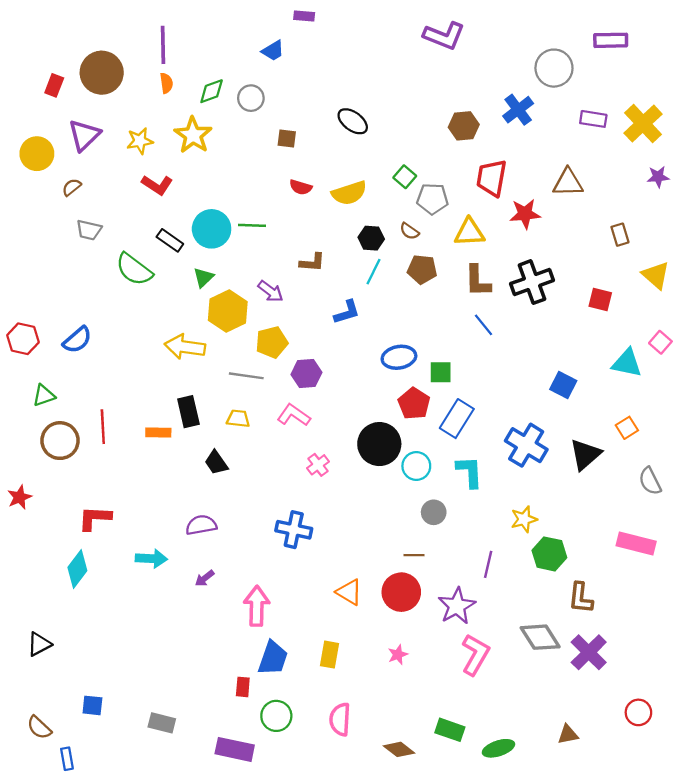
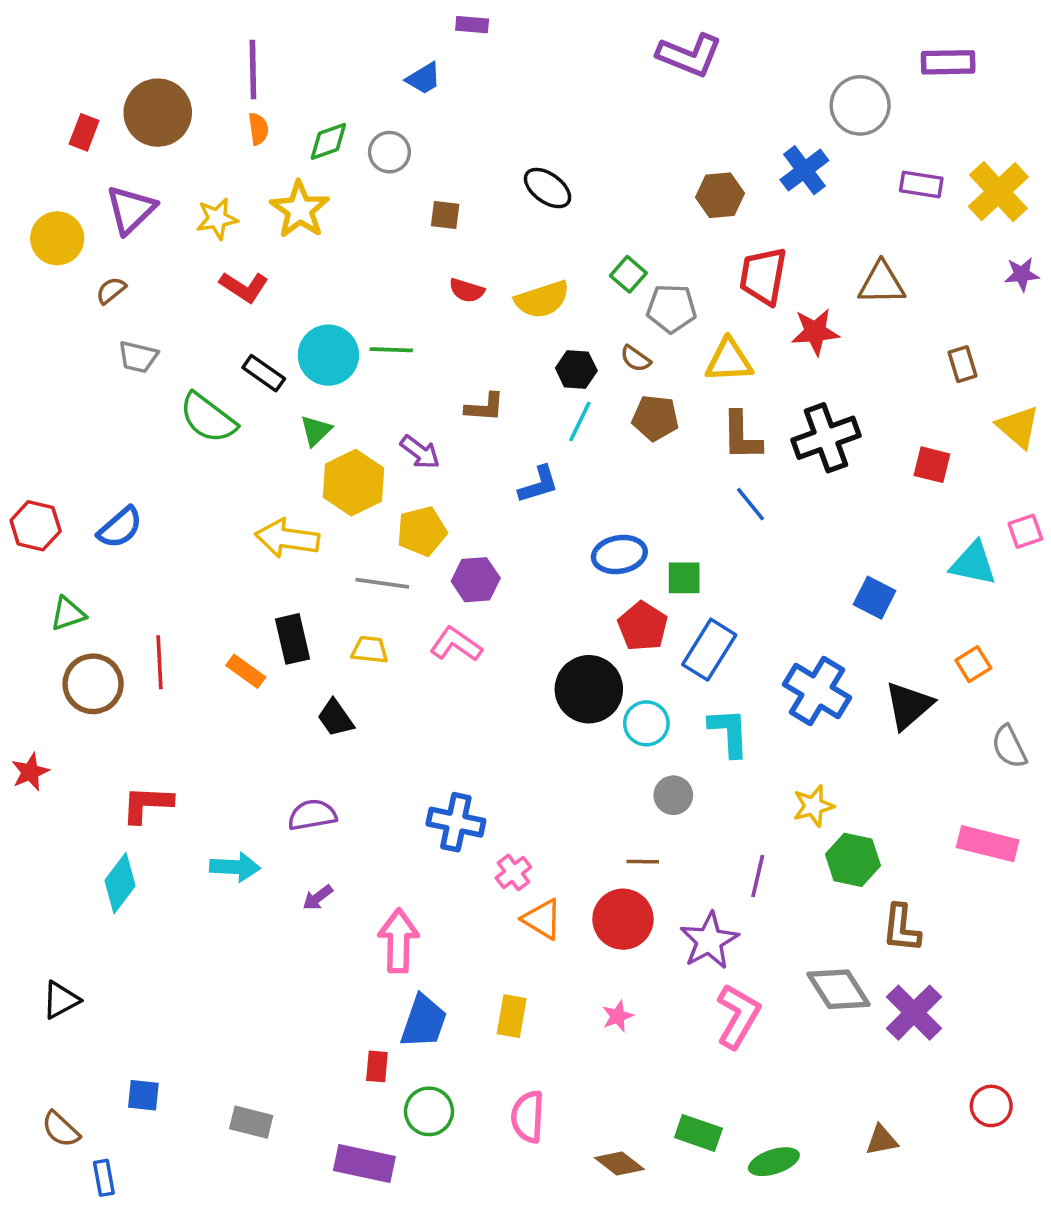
pink square: (660, 342) -> (1025, 531), turned 30
orange rectangle: (158, 432) -> (246, 671), turned 35
pink cross: (318, 465) -> (513, 872), moved

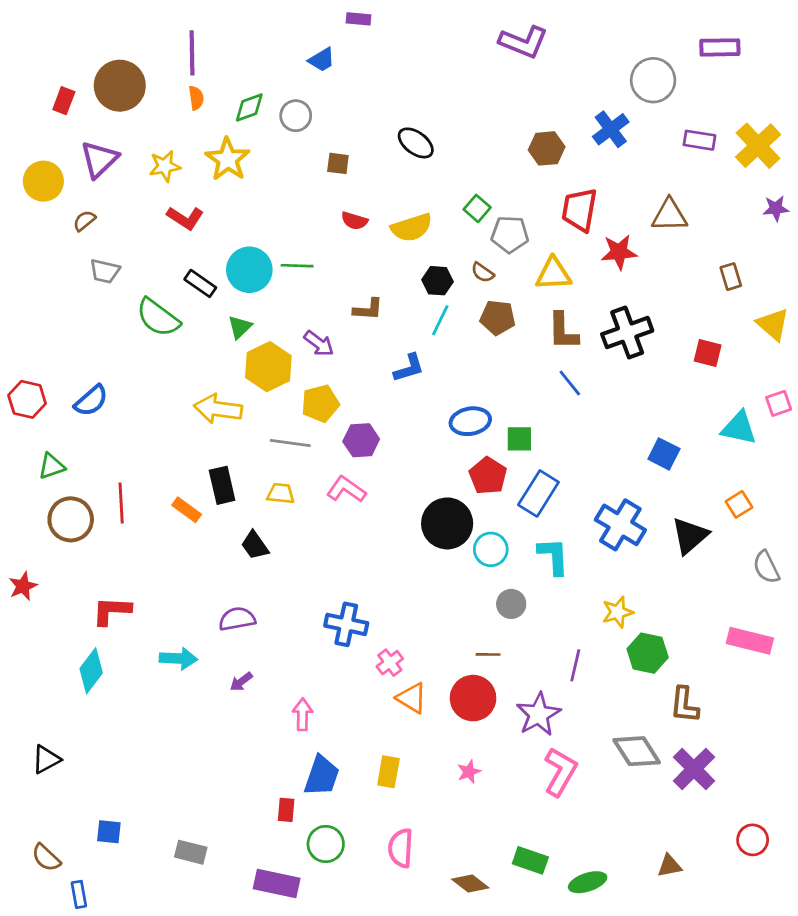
pink arrow: (398, 941) -> (303, 714), size x0.7

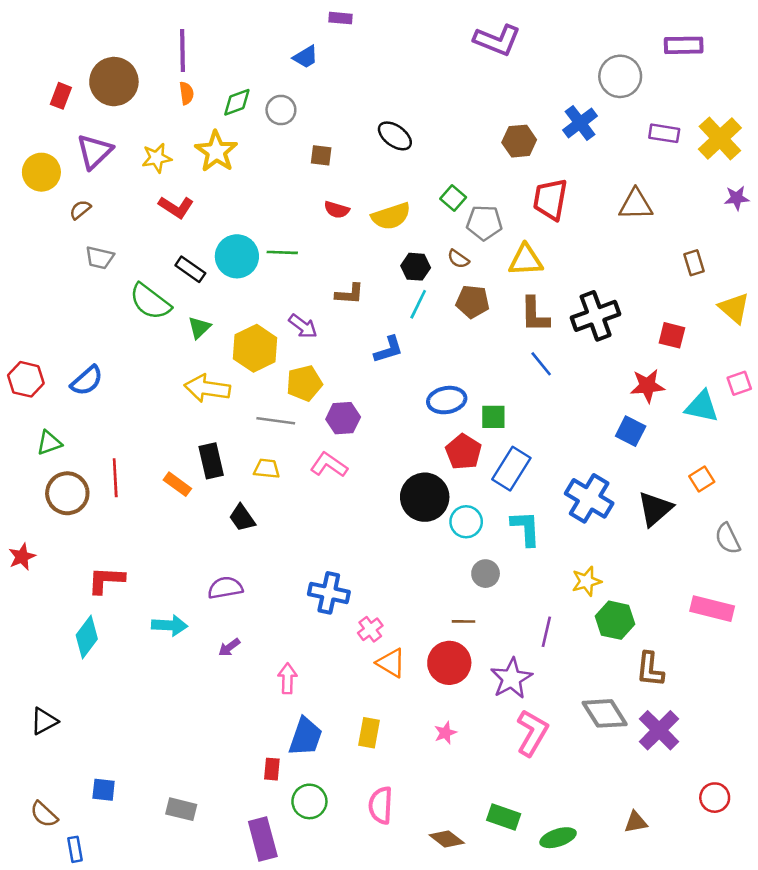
red star: (619, 252) -> (647, 386), moved
green triangle: (240, 327) -> (199, 328), moved
purple rectangle: (277, 884) -> (263, 839), turned 63

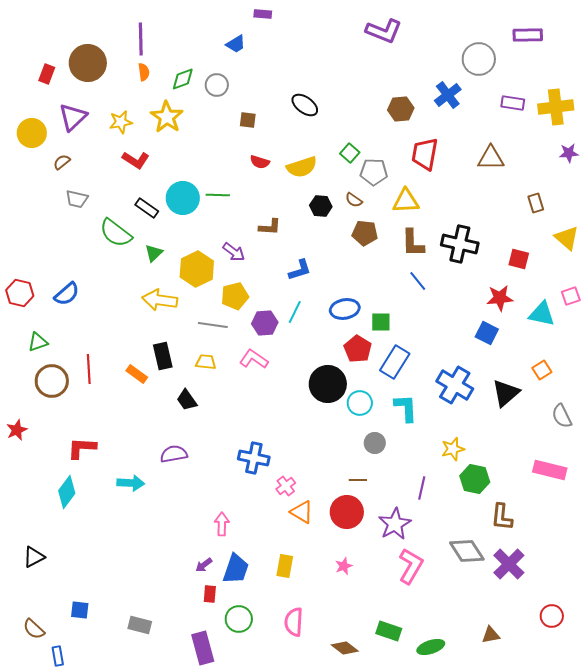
yellow cross: (720, 138) -> (556, 107), turned 36
cyan line: (418, 304) -> (295, 312), moved
black cross: (596, 316) -> (460, 244), turned 33
purple arrow: (229, 647) -> (204, 565), moved

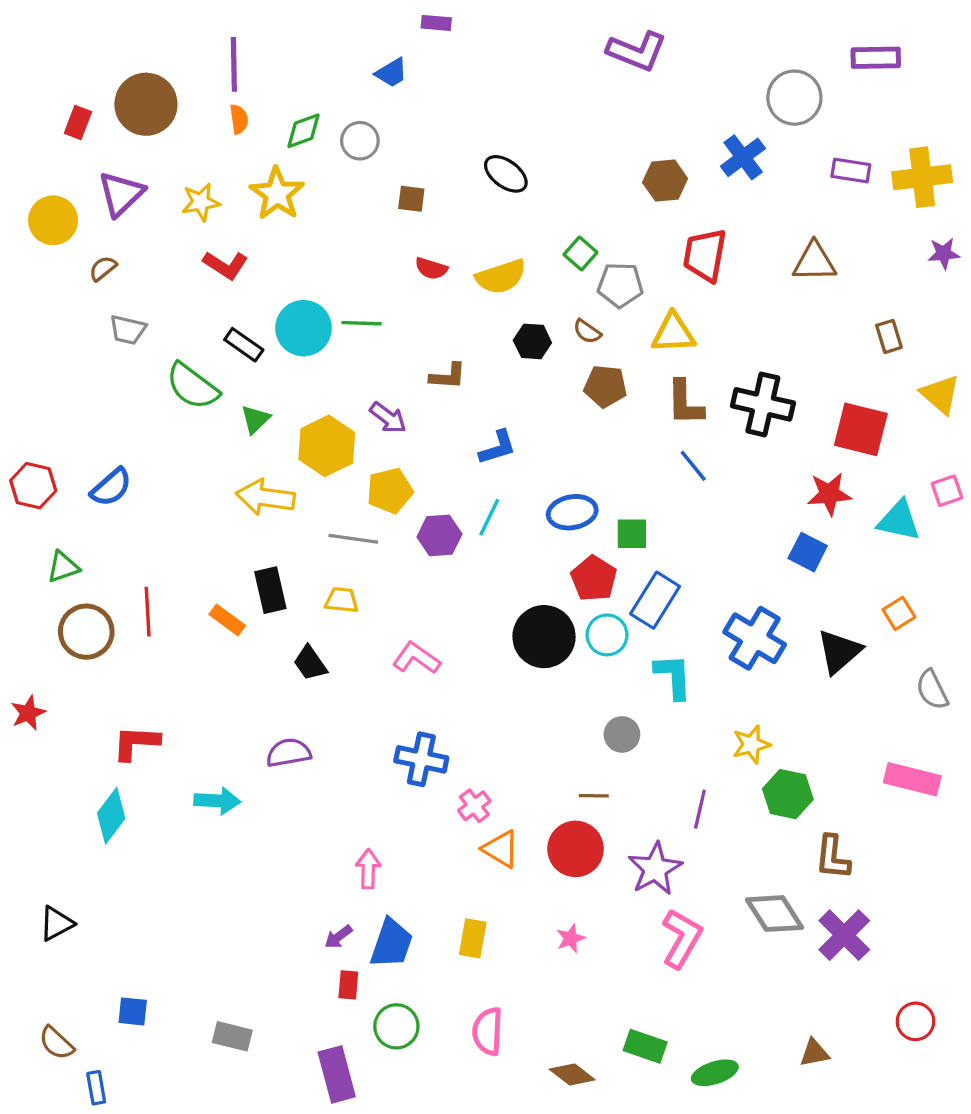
red square: (519, 259) -> (861, 429), size x1.6
pink L-shape: (254, 359) -> (416, 658), moved
cyan circle: (360, 403) -> (607, 635), moved

